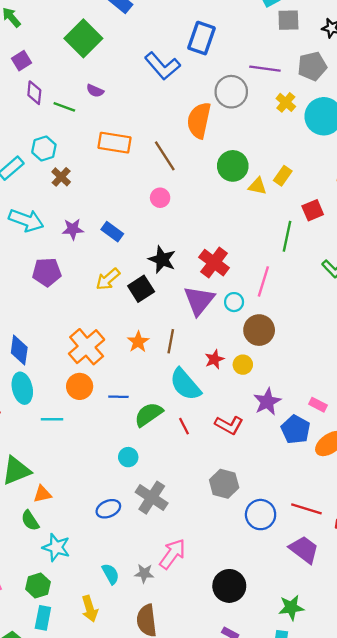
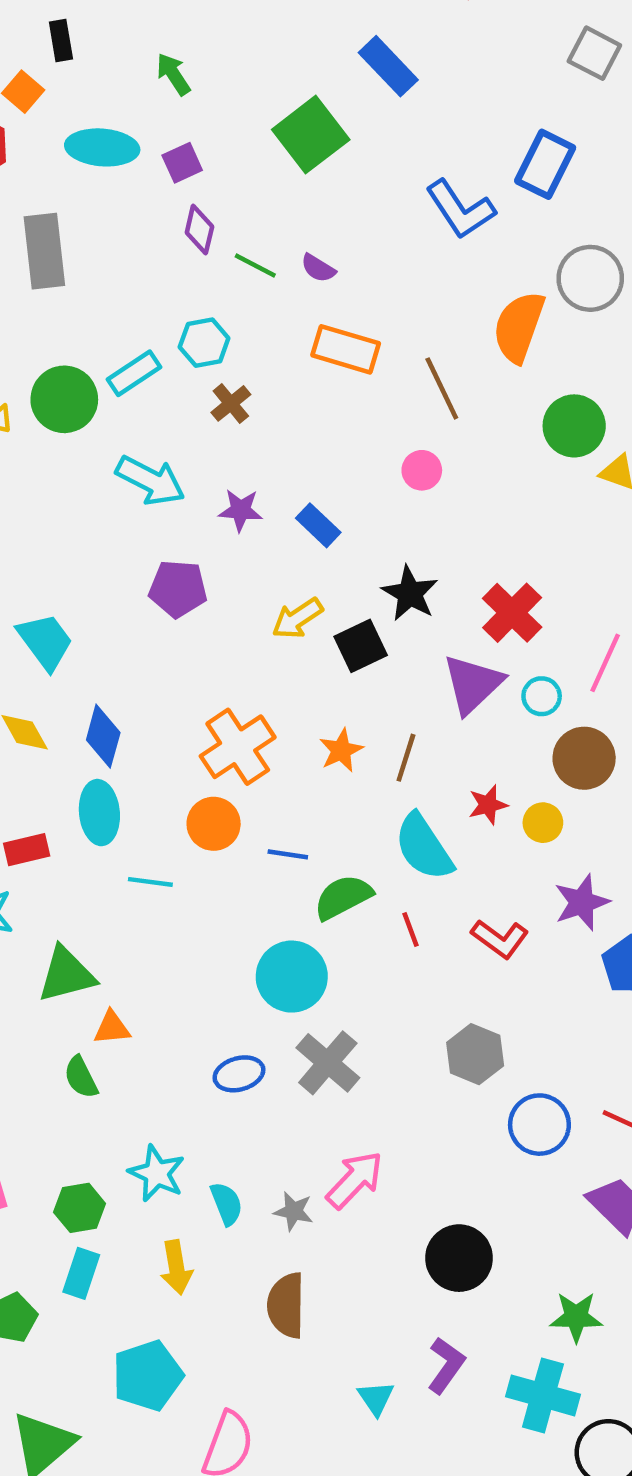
purple semicircle: (95, 91) -> (318, 268), moved
cyan circle: (128, 457) -> (292, 977), size x1.8
cyan star: (56, 547) -> (157, 1173), moved

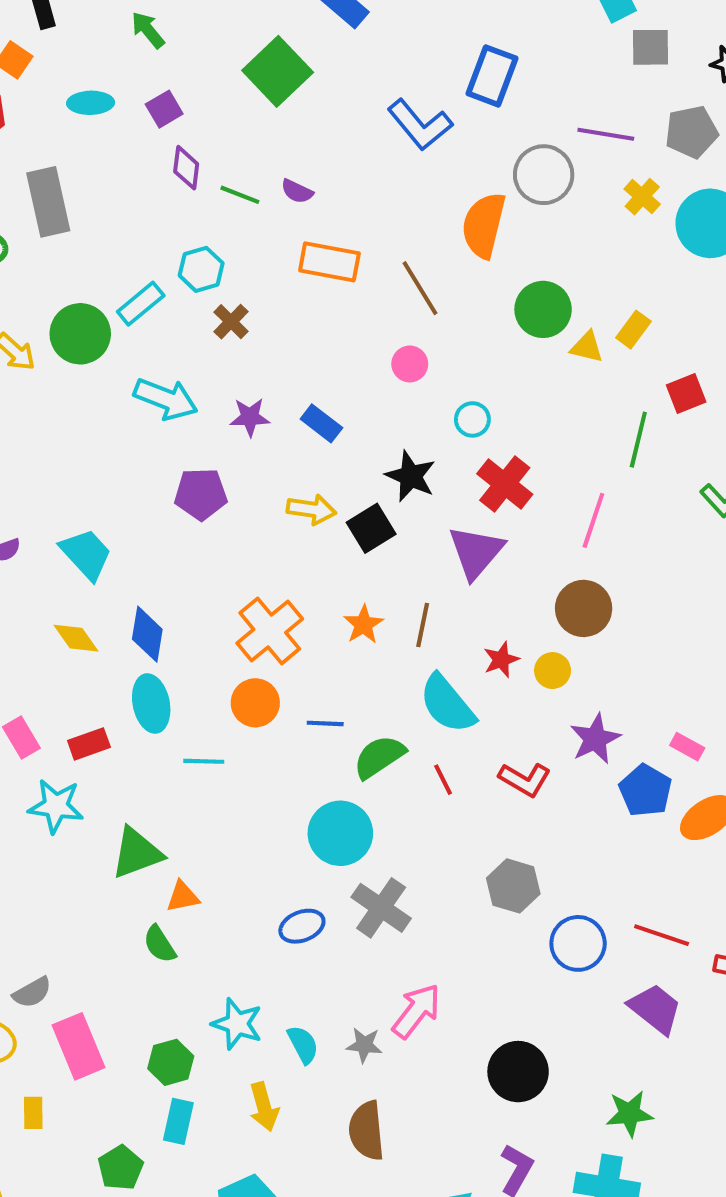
cyan ellipse: (102, 147) -> (91, 103), size x0.7
yellow arrow: (297, 618) -> (311, 509), turned -132
cyan circle: (542, 696) -> (472, 419), moved

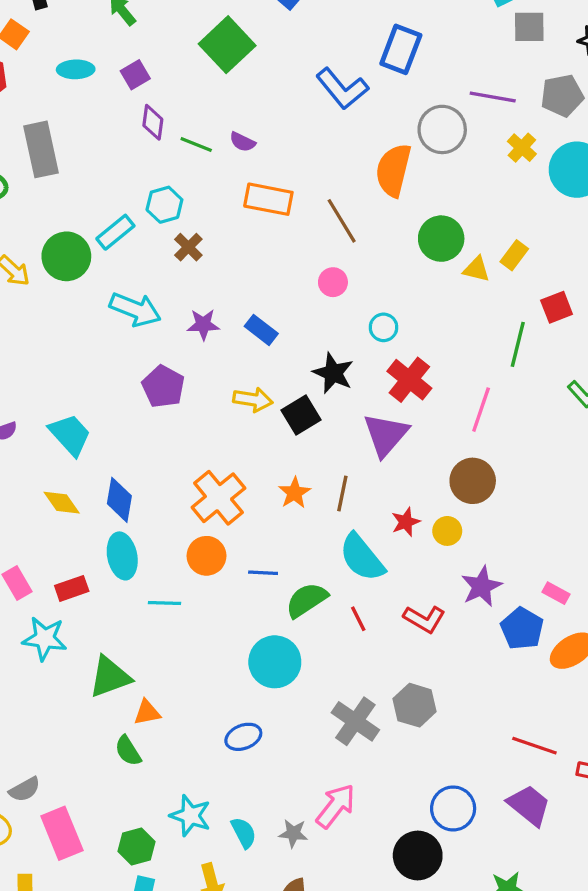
purple pentagon: (201, 494) -> (163, 387), turned 30
gray cross: (381, 908) -> (355, 721), moved
blue circle: (578, 943) -> (453, 808), moved

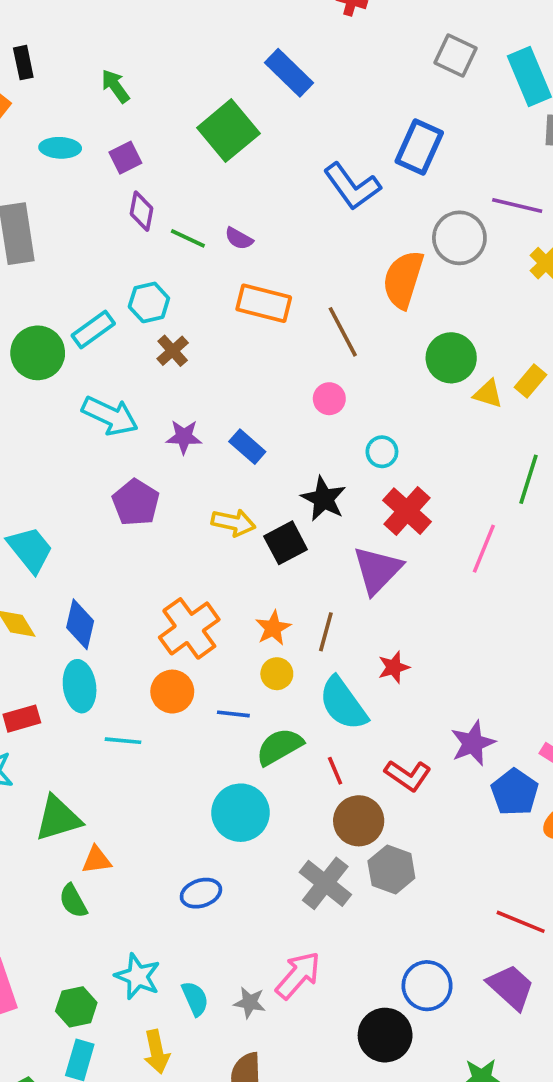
brown circle: (473, 481) -> (359, 821), moved
yellow circle: (447, 531) -> (277, 674), moved

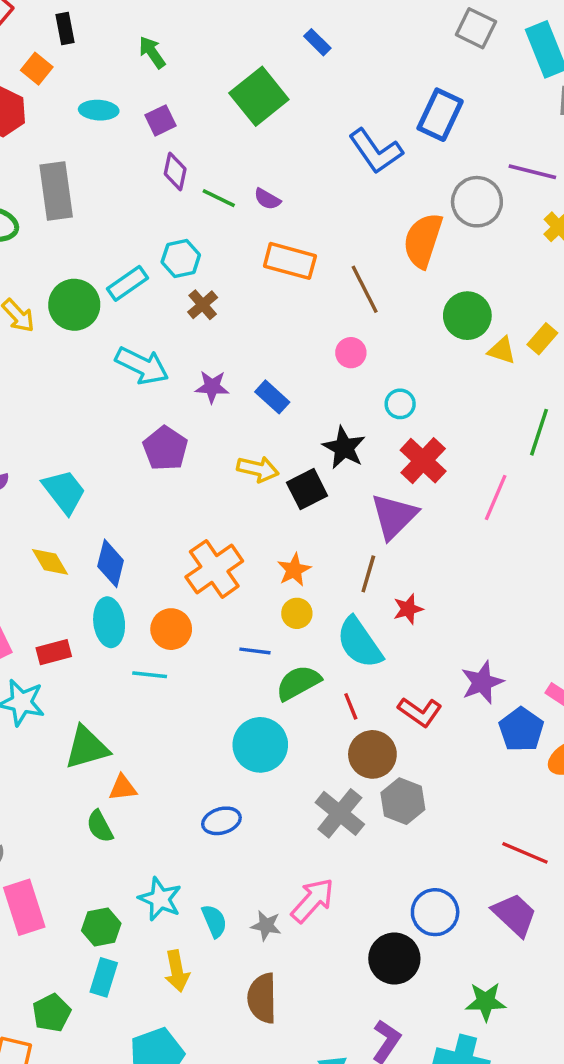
blue rectangle: (289, 73) -> (317, 42), size x0.6
brown line: (326, 632) -> (368, 574), moved
orange circle: (172, 692) -> (171, 629), moved

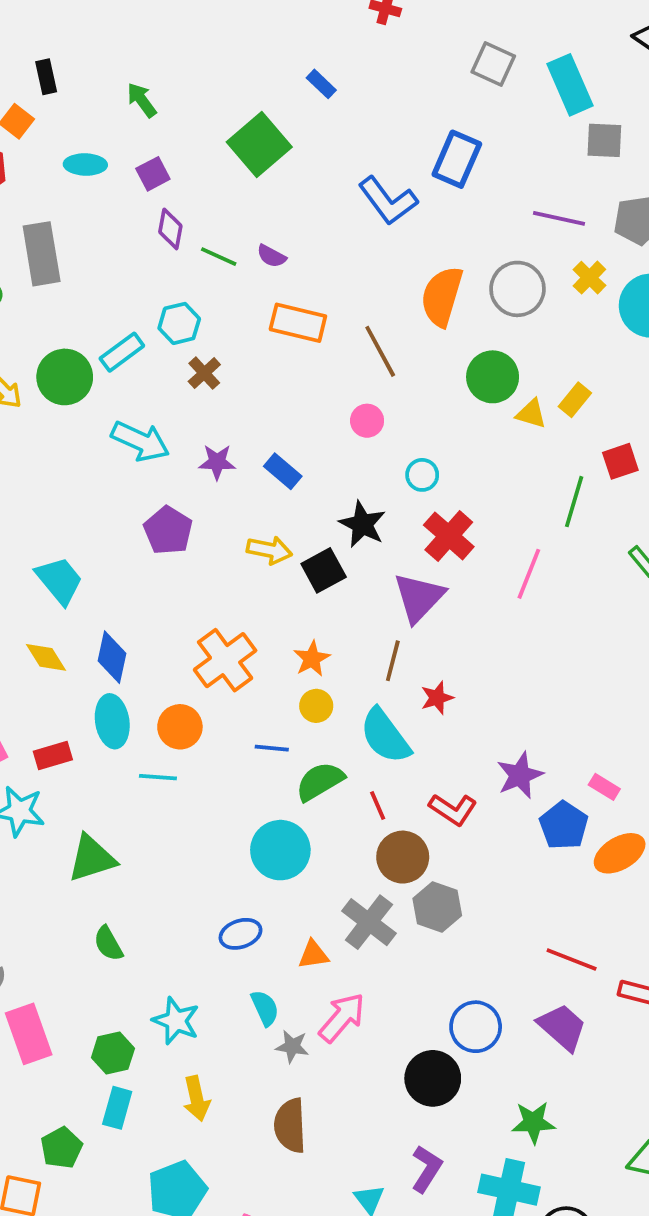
gray circle: (477, 202) -> (518, 289), moved
orange triangle: (123, 788) -> (313, 955), moved
cyan semicircle: (214, 921) -> (265, 1008), moved

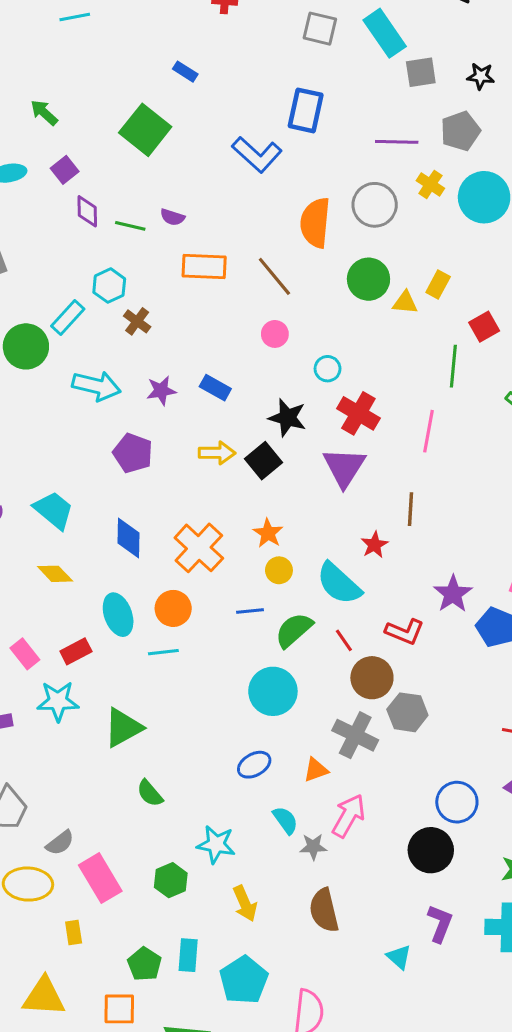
blue diamond: (112, 657) -> (129, 538), moved
brown line: (393, 661) -> (410, 509), moved
cyan rectangle: (117, 1108) -> (188, 955), moved

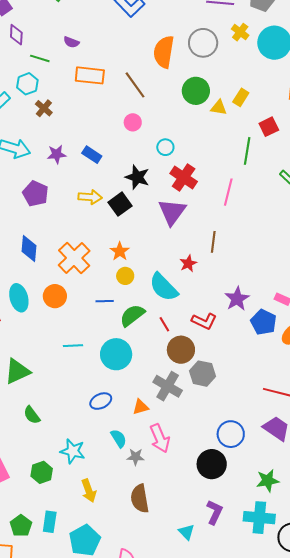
green line: (130, 226) -> (40, 58), moved
cyan line: (163, 652) -> (73, 346), moved
pink arrow: (349, 816) -> (160, 438), turned 124

